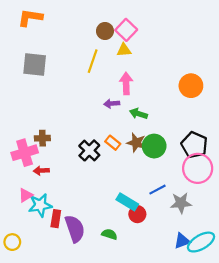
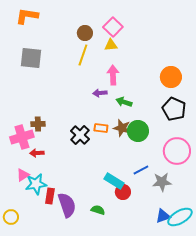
brown circle: (105, 31) -> (85, 33), moved
orange rectangle: (113, 143) -> (101, 128), turned -32
black pentagon: (194, 145) -> (174, 109), moved

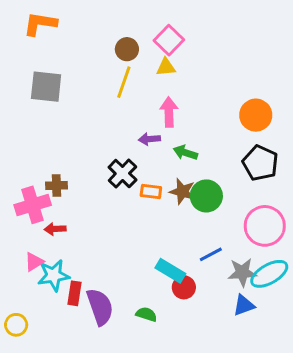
black cross: (80, 135) -> (122, 174), moved
blue triangle: (163, 216) -> (244, 305), moved
cyan ellipse: (180, 217) -> (269, 274), moved

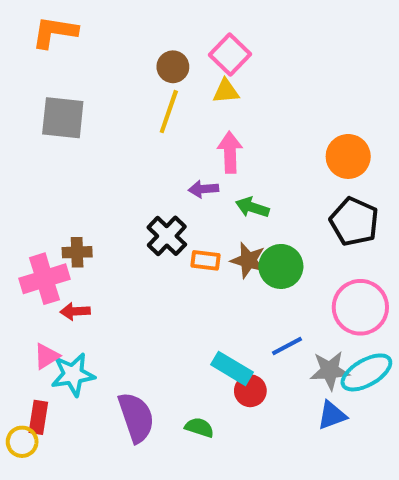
red rectangle: (75, 293) -> (38, 417), moved

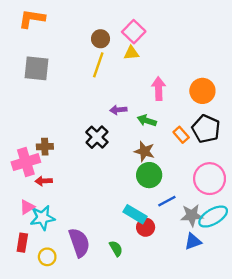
pink arrow: (230, 152) -> (159, 89), moved
orange rectangle: (205, 260) -> (181, 135), moved, turned 42
green circle: (281, 266) -> (149, 175), moved
green semicircle: (199, 427) -> (116, 249), turned 42
yellow circle: (22, 442) -> (47, 257), moved

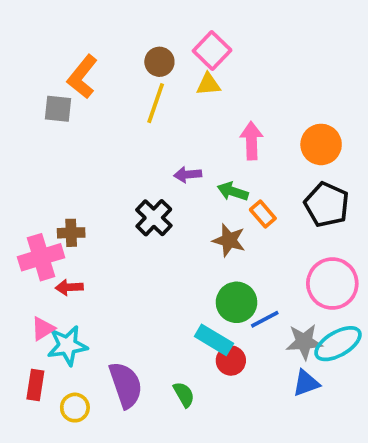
orange L-shape: (32, 19) -> (82, 77), moved, turned -60
gray square: (37, 68) -> (58, 109), size x0.7
orange rectangle: (181, 135) -> (263, 214), moved
green circle: (149, 175) -> (237, 302), moved

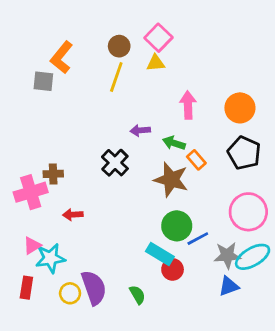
brown star: (229, 240) -> (171, 180), size x1.4
red arrow: (69, 287) -> (73, 215), moved
yellow circle: (75, 408) -> (70, 293), moved

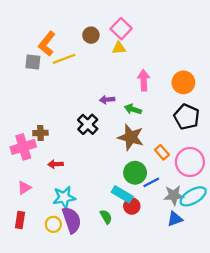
yellow line: (116, 77) -> (64, 59), moved, turned 50
orange rectangle: (196, 160) -> (162, 152), moved
cyan star: (50, 258) -> (64, 197), moved
green semicircle: (137, 295) -> (106, 217), moved

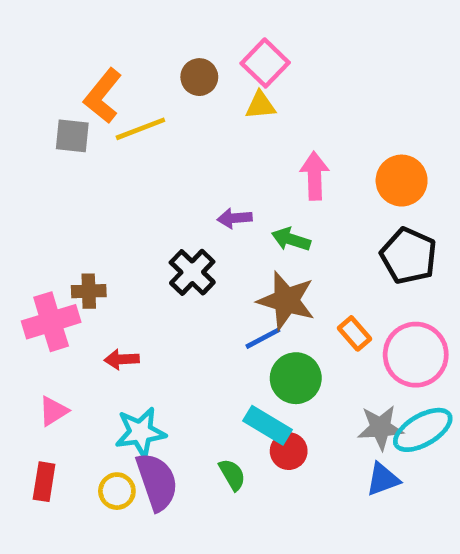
blue line: (151, 182) -> (263, 338), moved

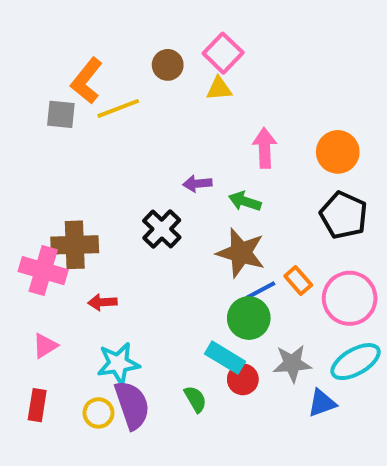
brown cross: (89, 291) -> (75, 245), size x1.6
pink cross: (51, 322) -> (43, 271), turned 33
blue line: (263, 338) -> (261, 290), moved
gray star: (380, 428) -> (292, 364), moved

